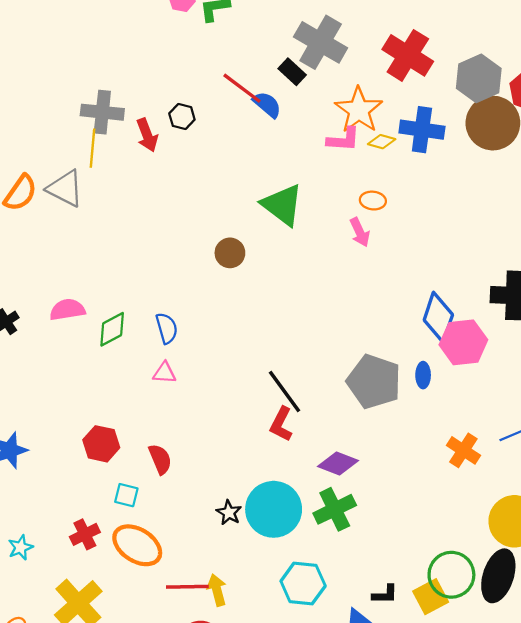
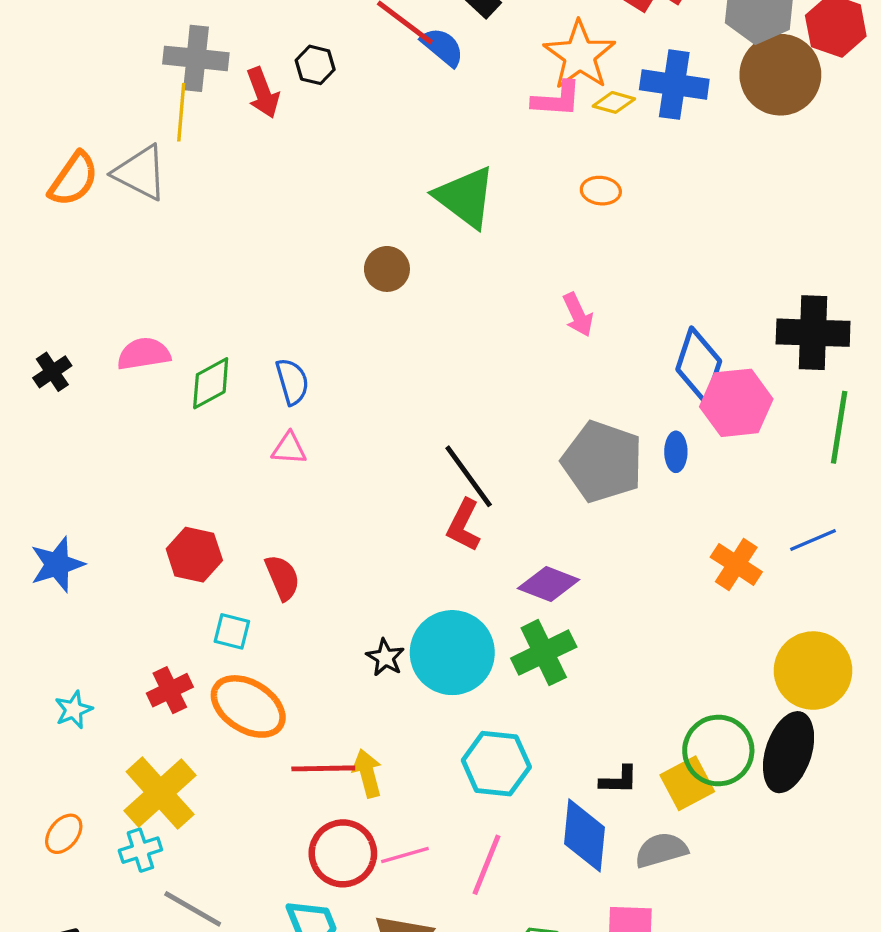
pink arrow: (360, 232) -> (578, 315), moved

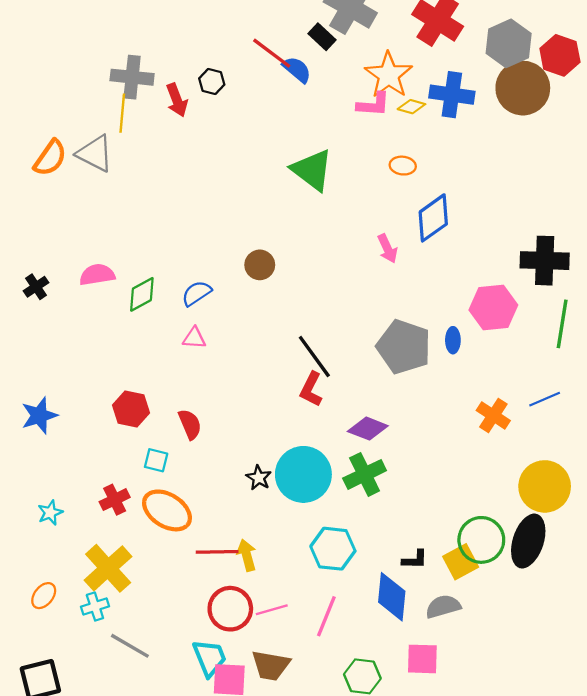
brown circle: (387, 269) -> (260, 265), moved
blue diamond: (699, 365) -> (433, 218), moved, turned 36
blue semicircle: (292, 382) -> (196, 293), turned -108

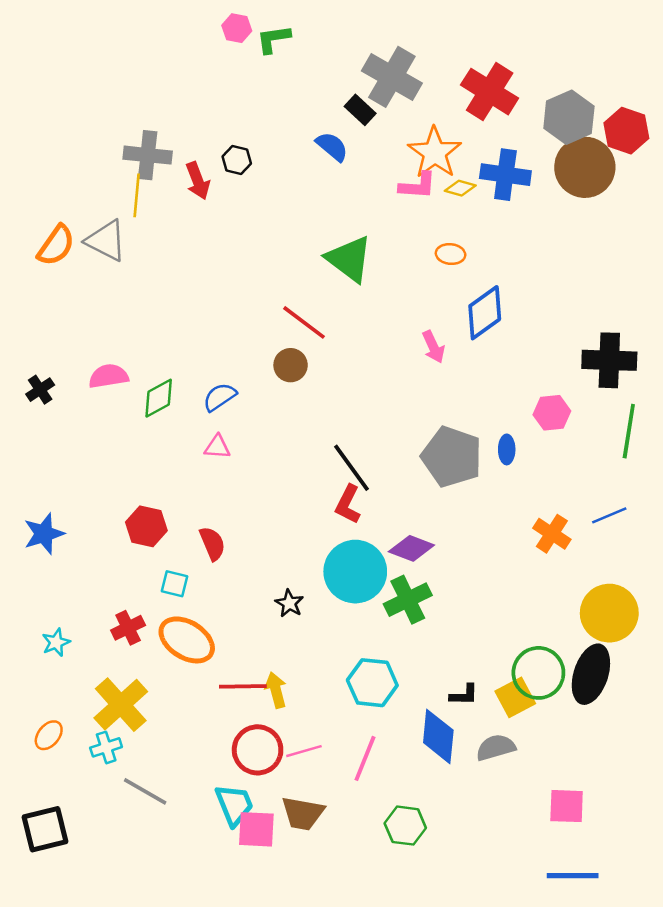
red line: (272, 53) -> (304, 322), moved
pink hexagon: (493, 307) -> (552, 413), size x0.7
cyan circle: (303, 474) -> (355, 572), moved
pink square: (422, 659) -> (567, 806), moved

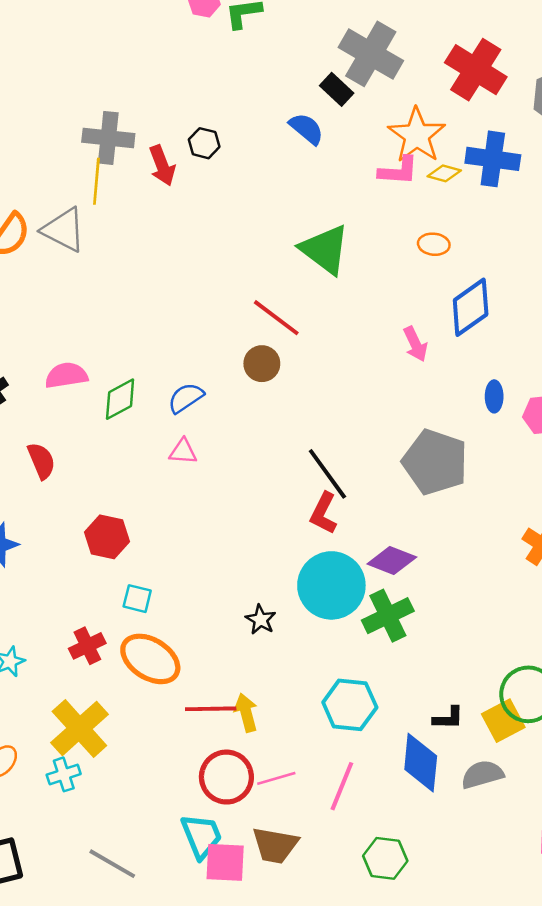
blue ellipse: (507, 449) -> (494, 396), moved
red semicircle: (212, 543) -> (41, 461), moved
gray line: (145, 791) -> (112, 864), moved

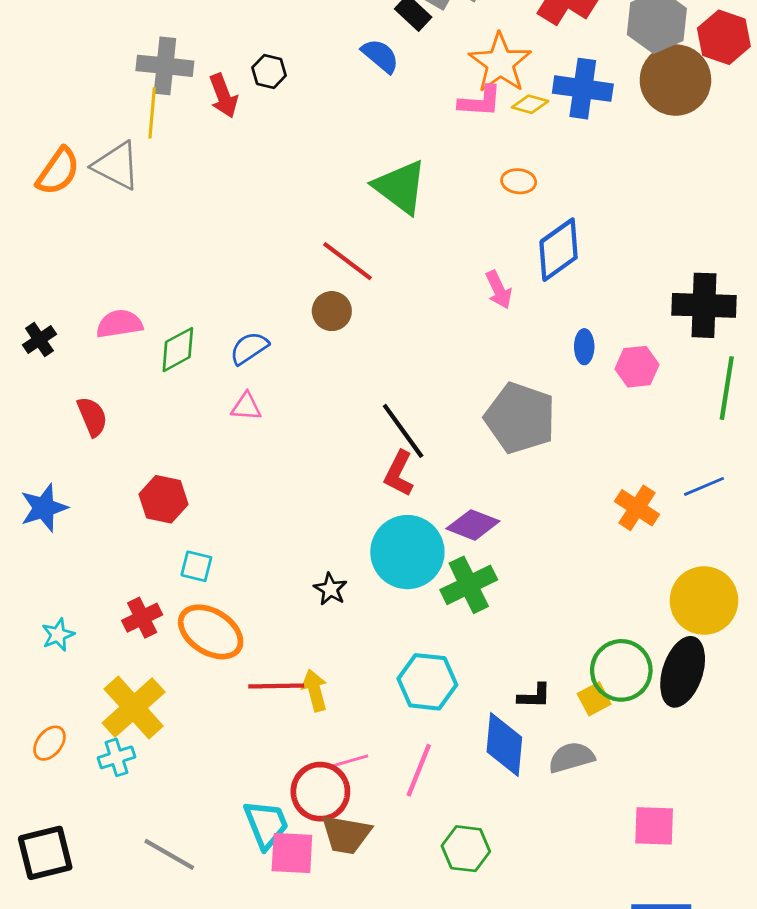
yellow square: (503, 721) -> (594, 699), size x0.7
red circle: (226, 777) -> (320, 792), moved

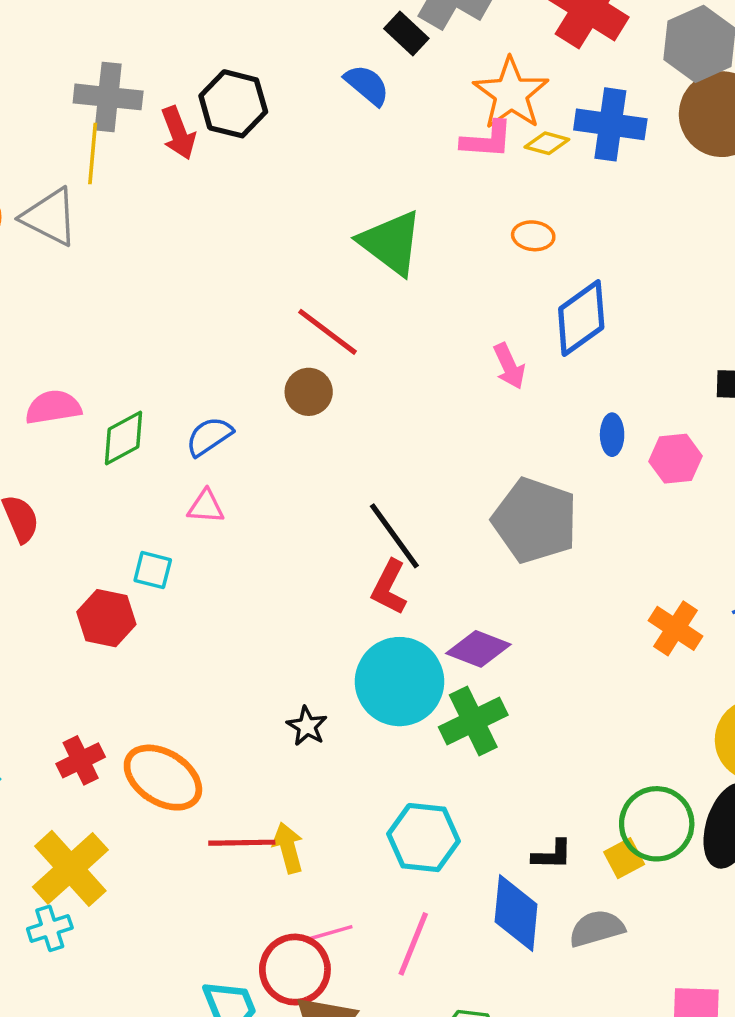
black hexagon: (269, 71) -> (233, 104), size x1.6
cyan square: (196, 566) -> (153, 570), moved

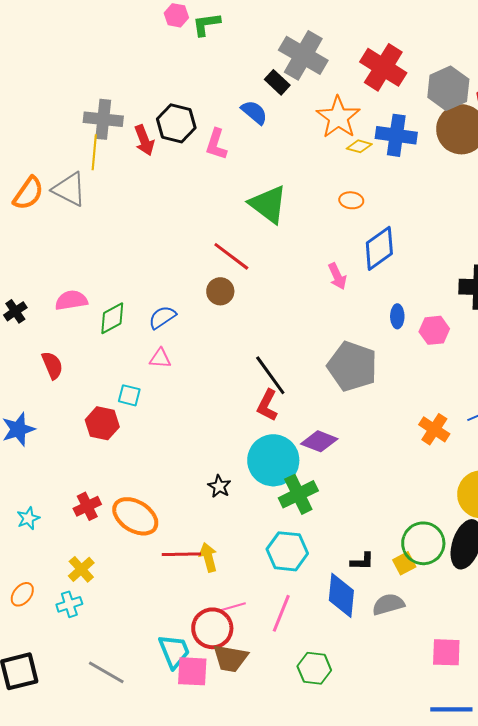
pink L-shape: (487, 140) -> (216, 144), moved, turned 104
green cross: (473, 721) -> (298, 494), moved
yellow cross: (70, 868) -> (81, 569), size x0.6

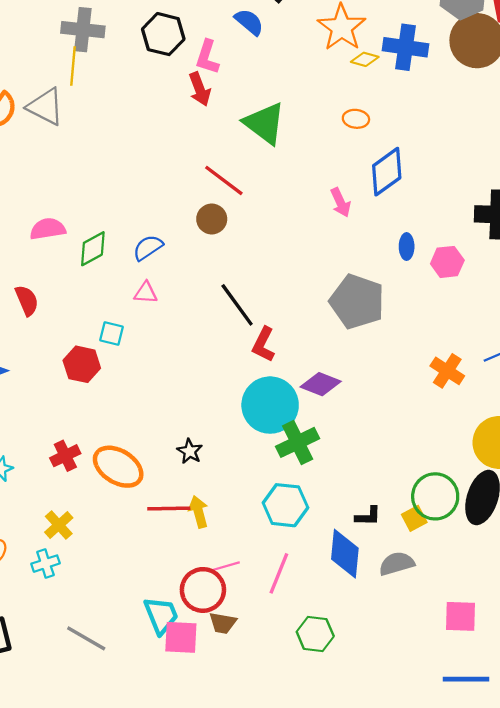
red arrow: (144, 140) -> (200, 89), moved
black line: (270, 375) -> (237, 305), moved
black star: (219, 486) -> (190, 451), moved
brown trapezoid: (230, 658) -> (223, 623), size x0.7

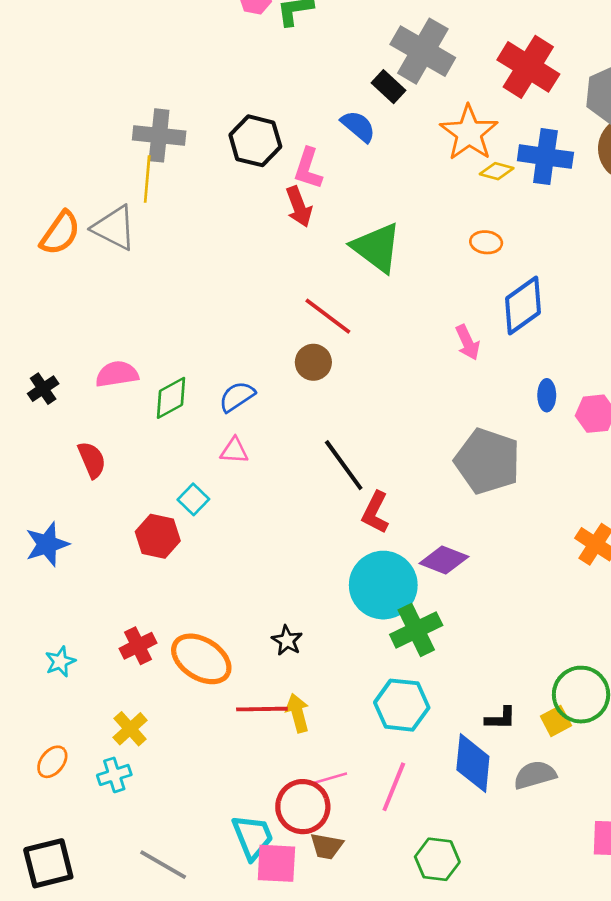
cyan square: (112, 333) -> (193, 499), turned 30

